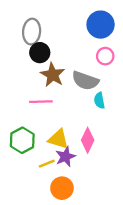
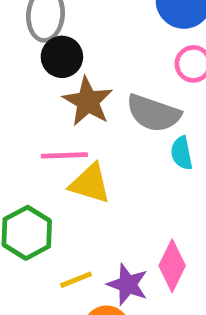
yellow triangle: (58, 139) -> (90, 184), moved
pink diamond: (88, 140) -> (172, 266), moved
purple star: (65, 157) -> (128, 284), moved, turned -30

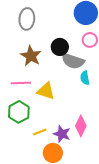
black circle: (62, 57) -> (60, 47), moved
brown star: (88, 101) -> (31, 56), moved
pink line: (64, 155) -> (21, 83), moved

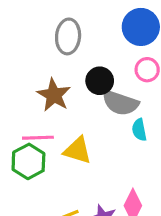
gray ellipse: (27, 19) -> (68, 36), moved
green hexagon: (19, 112) -> (28, 161), moved

